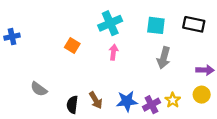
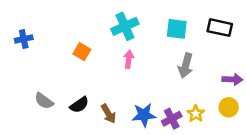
blue cross: (12, 37) -> (24, 39), moved
black semicircle: (72, 105) -> (79, 105), moved, turned -132

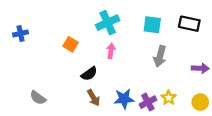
gray semicircle: (44, 101) -> (38, 98), moved
black semicircle: (79, 105) -> (89, 74), moved
yellow circle: (229, 107) -> (200, 102), moved

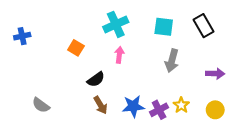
black rectangle: (189, 24) -> (203, 26), turned 48

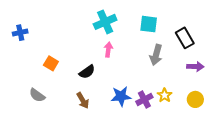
black rectangle: (203, 26) -> (185, 38), moved
orange square: (76, 48) -> (51, 63), moved
brown arrow: (101, 105) -> (83, 101), moved

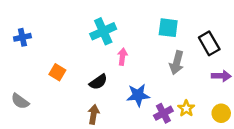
cyan cross: (105, 22) -> (103, 31), moved
gray semicircle: (37, 95) -> (20, 101), moved
blue star: (121, 96) -> (138, 95), moved
brown arrow: (83, 101) -> (94, 114), turned -140

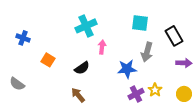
blue cross: (22, 37) -> (23, 38), moved, turned 32
blue star: (138, 95) -> (127, 69), moved
brown arrow: (94, 114) -> (78, 95), turned -49

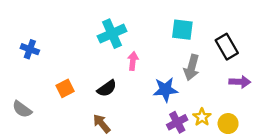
orange square: (48, 60) -> (65, 88), moved, turned 32
yellow circle: (184, 94) -> (228, 124), moved

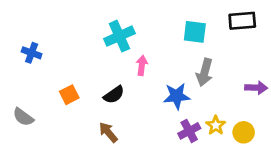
black rectangle: (227, 47) -> (242, 21), moved, turned -65

